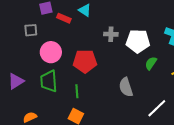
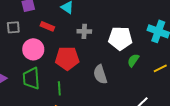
red rectangle: (64, 18) -> (47, 26), moved
gray cross: (111, 34) -> (84, 31), moved
gray semicircle: (126, 87) -> (100, 74), moved

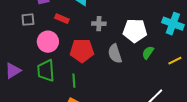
gray semicircle: (100, 74) -> (115, 54), moved

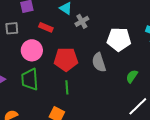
gray cross: (99, 24) -> (82, 21), moved, turned -32
green semicircle: (148, 53) -> (132, 76), moved
green line: (74, 81) -> (67, 87), moved

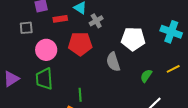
red rectangle: (46, 27) -> (60, 19), moved, turned -32
red pentagon: (66, 59) -> (80, 44), moved
green line: (67, 87) -> (80, 95), moved

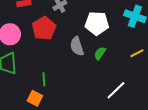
red pentagon: (80, 44) -> (44, 28), turned -30
green semicircle: (146, 76) -> (100, 53), moved

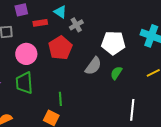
gray semicircle: (77, 46) -> (93, 66), turned -126
white line: (116, 90) -> (132, 110), turned -40

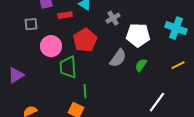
gray cross: (76, 25) -> (113, 18), moved
green trapezoid: (24, 83) -> (68, 67), moved
white line: (132, 110) -> (157, 102), turned 30

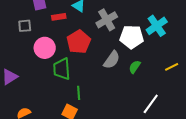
gray cross: (113, 18) -> (107, 20), size x1.5
cyan cross: (176, 28) -> (157, 26), moved, turned 35

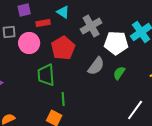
pink circle: (45, 48) -> (29, 43), moved

